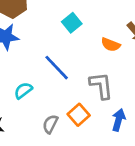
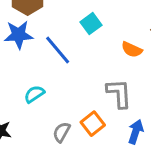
blue line: (57, 68) -> (58, 50), moved

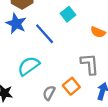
blue star: (19, 35) -> (16, 24), turned 30
cyan semicircle: (34, 94) -> (29, 66), size x1.5

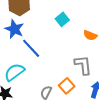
blue line: (45, 34) -> (31, 48), moved
cyan semicircle: (29, 66) -> (14, 72), moved

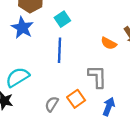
cyan square: (62, 19) -> (62, 19), moved
blue line: (31, 48) -> (60, 50), moved, turned 40

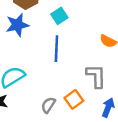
blue star: (22, 28) -> (17, 25), turned 30

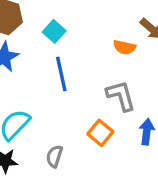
gray semicircle: (48, 105) -> (54, 156), moved

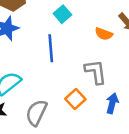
cyan square: (54, 31) -> (62, 14), moved
gray semicircle: (54, 156) -> (36, 113), size x1.5

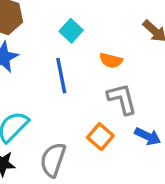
orange semicircle: (104, 34) -> (111, 60), moved
blue arrow: (112, 103) -> (148, 136), turned 108

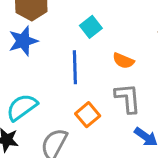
orange square: (100, 137) -> (88, 115), moved

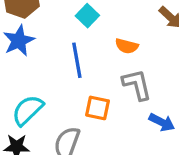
orange square: (88, 115) -> (98, 108), turned -30

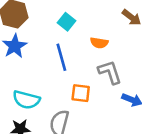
cyan semicircle: (28, 110) -> (26, 100), turned -116

